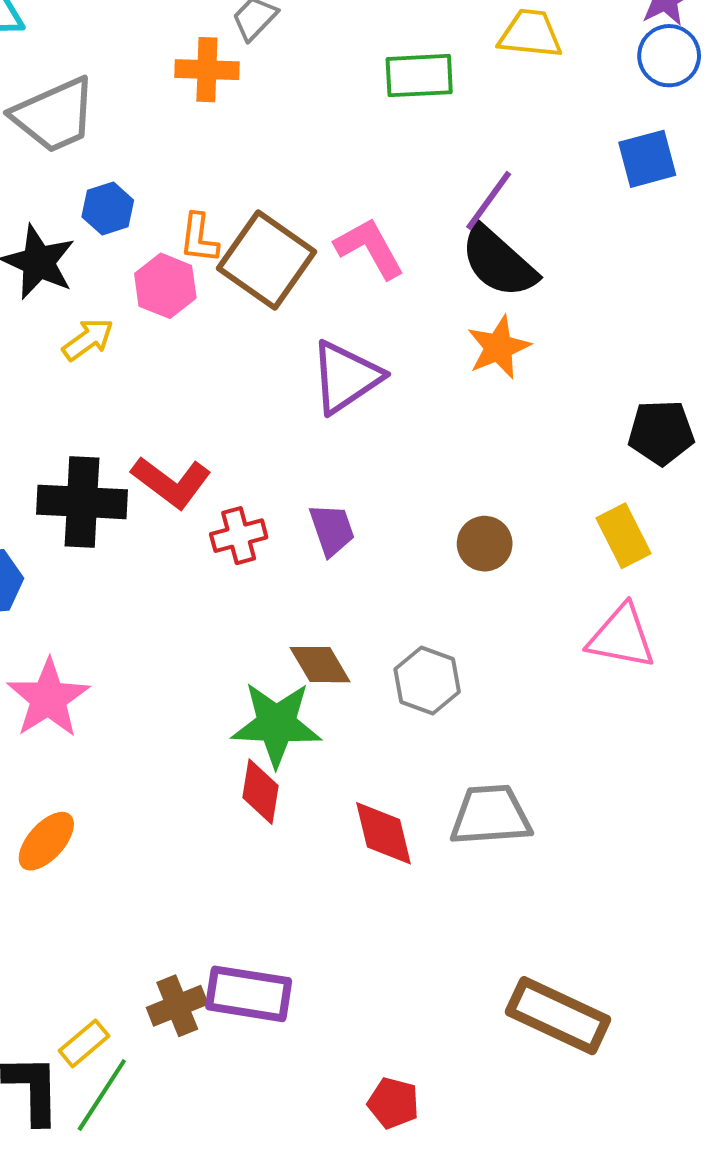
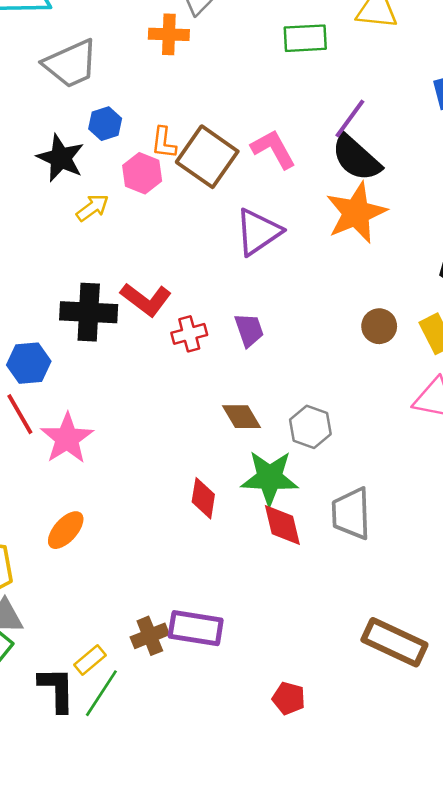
orange star: (499, 347) -> (356, 213), size x1.5
brown circle: (485, 544) -> (379, 326), moved
green star: (276, 724) -> (270, 478), moved
gray trapezoid: (491, 815) -> (351, 514), turned -88

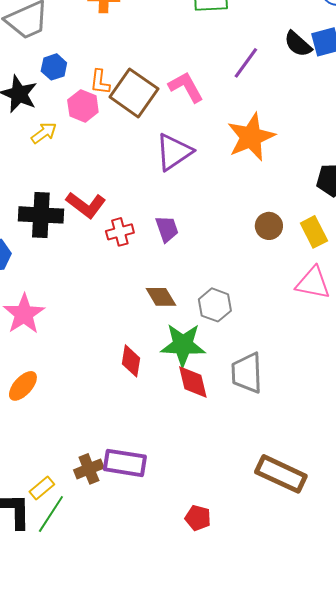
black semicircle: (356, 158) -> (298, 44), moved, size x0.7

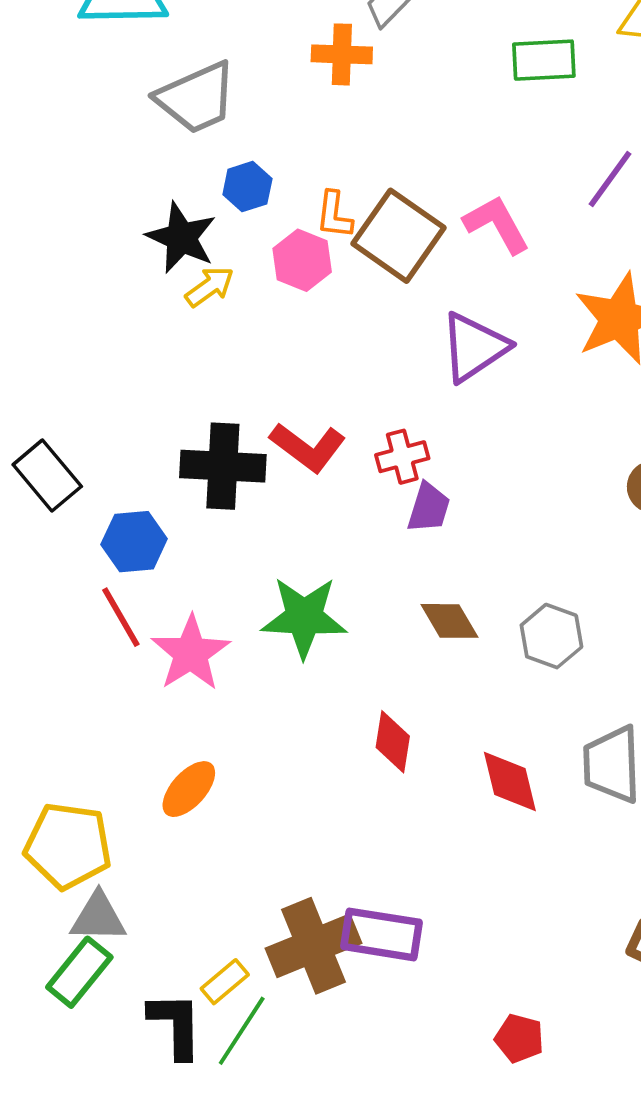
yellow arrow: (44, 133) -> (210, 287), moved
purple trapezoid: (167, 229) -> (429, 508), moved, turned 36
red cross: (120, 232) -> (402, 457), moved
green star: (183, 345) -> (304, 617), moved
brown cross: (89, 469) -> (313, 946), size x1.6

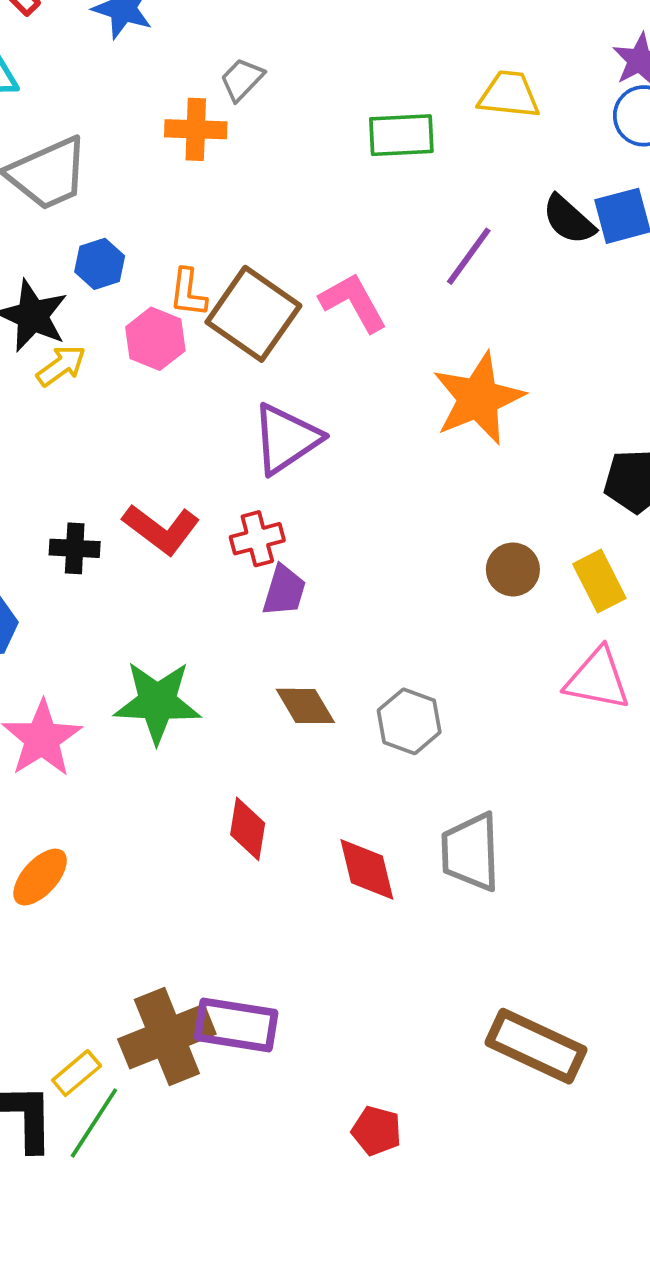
purple triangle: (474, 347) -> (286, 439), moved
black cross: (223, 466) -> (75, 548), size x0.6

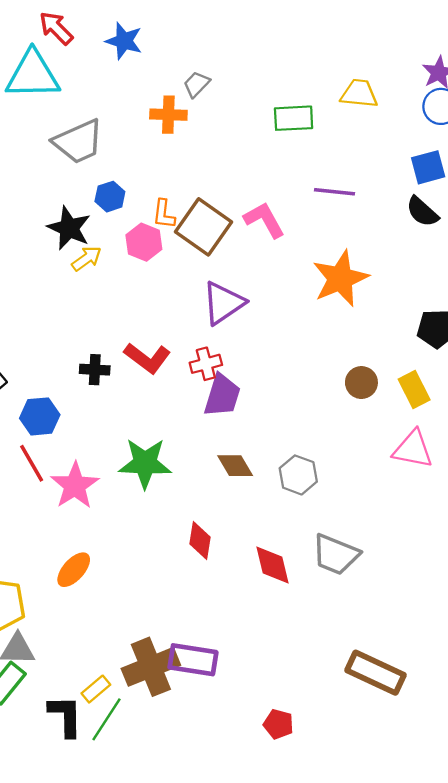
black semicircle: (569, 220) -> (422, 212), moved
purple line: (469, 256) -> (335, 192), turned 60
purple trapezoid: (284, 591) -> (222, 395), size x1.4
gray trapezoid: (471, 852) -> (336, 554), turned -66

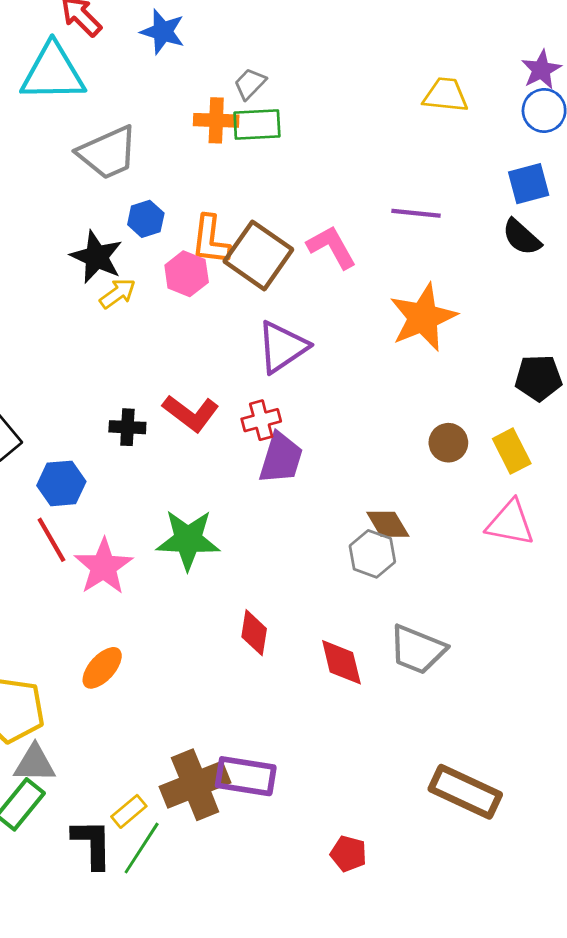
green rectangle: (294, 118) -> (257, 125), moved
orange L-shape: (164, 214) -> (211, 240), size x1.4
brown diamond: (235, 466) -> (388, 524), moved

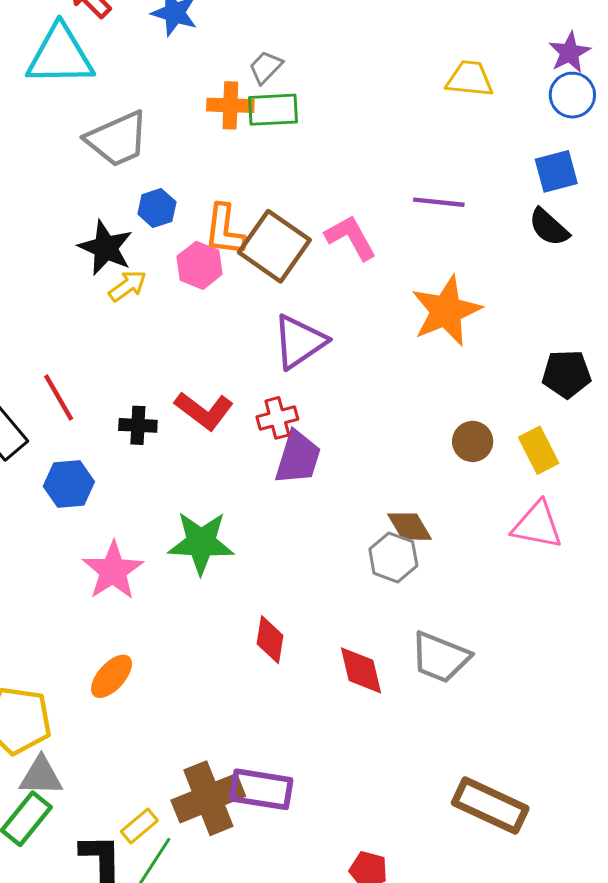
red line: (51, 540) -> (59, 397), moved

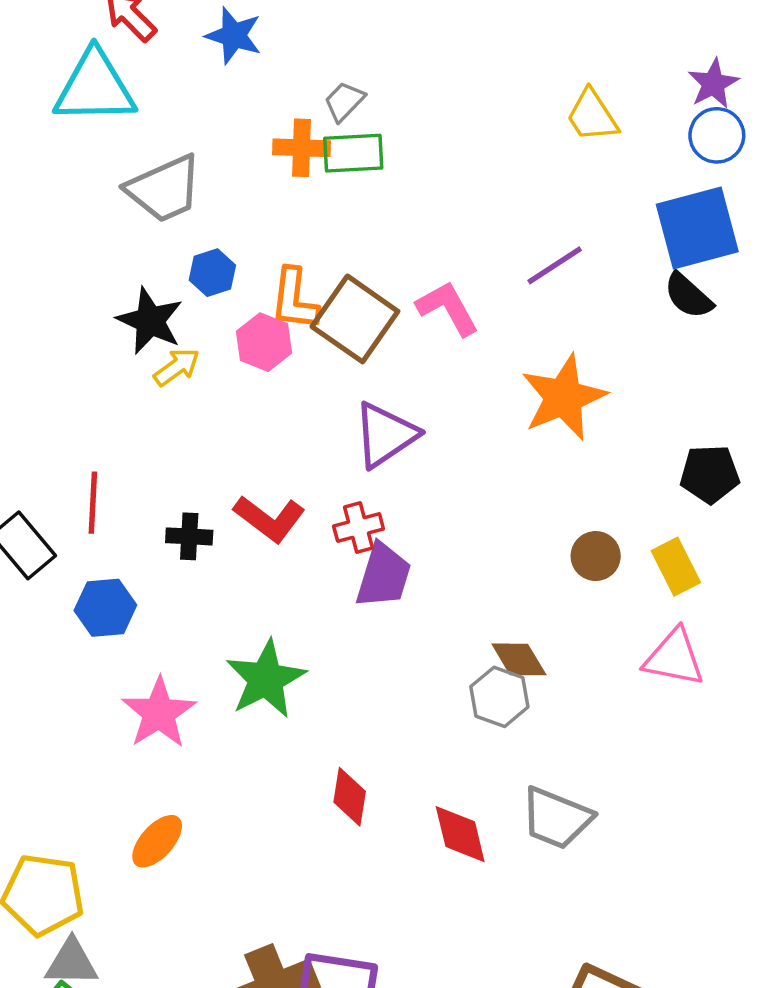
yellow trapezoid: (470, 79) -> (592, 116), turned -129
blue square: (556, 171) -> (697, 228), size x1.6
purple line: (439, 202) -> (555, 265), turned -39
red line: (59, 397) -> (93, 503), turned 33
green star: (201, 543) -> (266, 679), turned -30

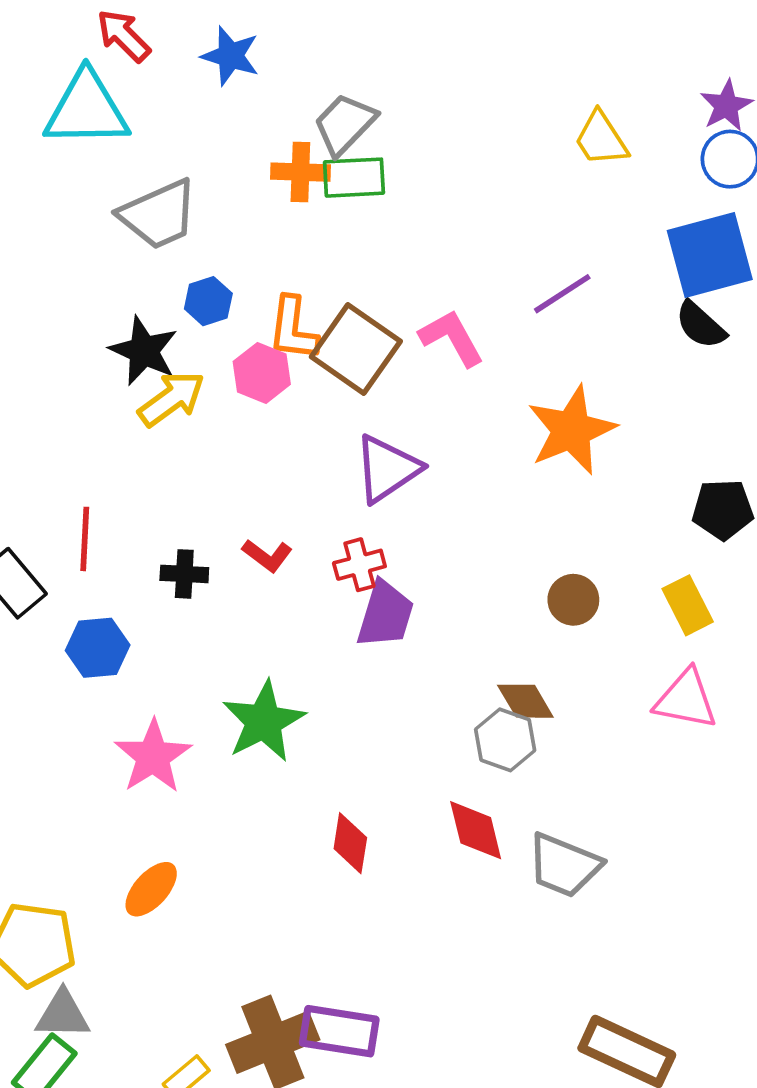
gray trapezoid: (344, 101) -> (345, 124), size x1.5
yellow arrow: (177, 367) -> (171, 399), size x1.4
red L-shape: (269, 519) -> (267, 556), size x0.7
brown circle: (596, 556) -> (573, 600), moved
red diamond: (460, 834) -> (476, 830), moved

